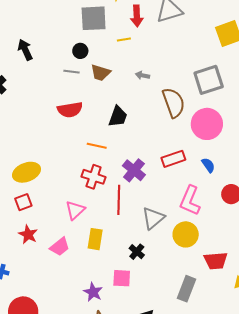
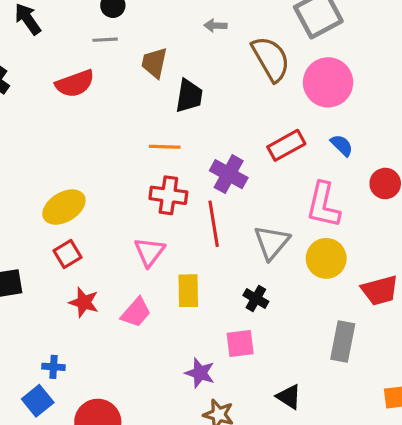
brown trapezoid: (101, 73) -> (154, 63), moved, turned 95
red semicircle: (70, 110) -> (75, 84), moved

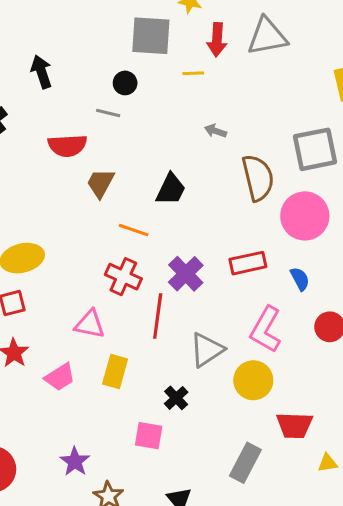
brown trapezoid: (154, 63) -> (100, 183), moved
pink triangle: (150, 252) -> (90, 324), turned 48
purple star: (200, 373) -> (75, 462), moved

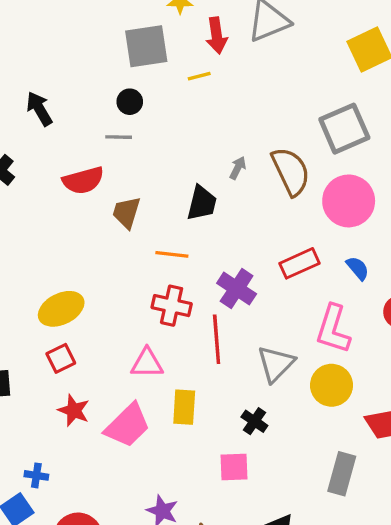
gray arrow: (215, 131) -> (238, 168), moved, turned 110
pink trapezoid: (60, 377) -> (128, 425), size x1.4

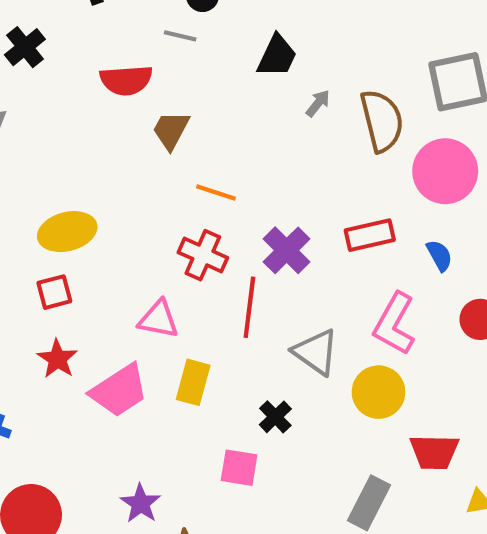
black trapezoid: (202, 203) -> (277, 56), moved
gray triangle: (276, 364) -> (316, 352), turned -51

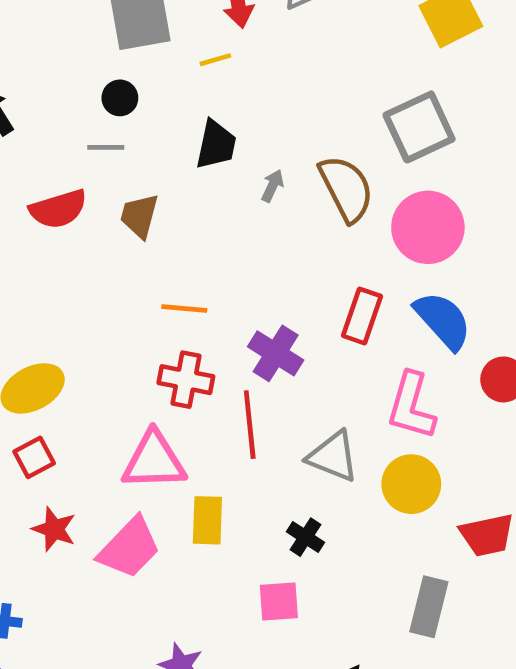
brown trapezoid: (171, 130) -> (139, 216), moved
red rectangle: (370, 235) -> (362, 316), turned -45
blue semicircle: (439, 255) -> (443, 320), size x1.8
pink triangle: (158, 319) -> (154, 461), size x1.4

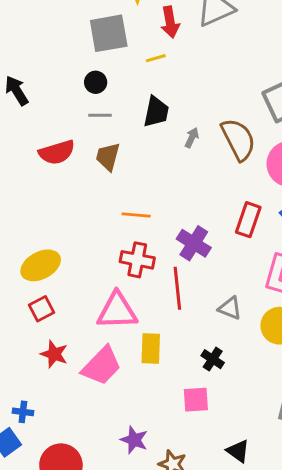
gray line: (106, 147) -> (100, 115), moved
gray triangle: (333, 456) -> (230, 308), size x0.7

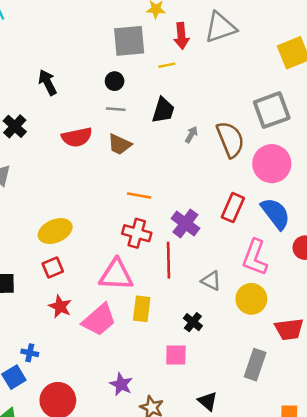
brown trapezoid: (108, 157) -> (120, 144), turned -85

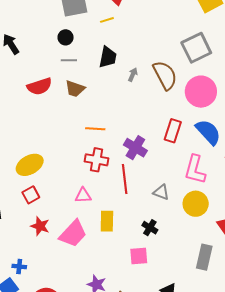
pink triangle: (116, 275) -> (83, 195), size x0.6

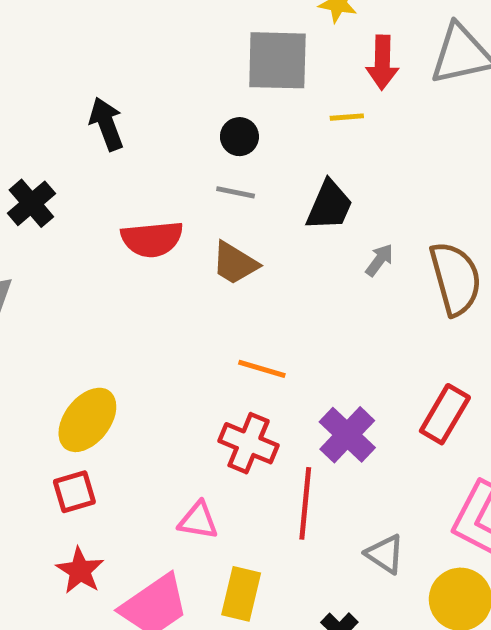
yellow ellipse: (30, 165) -> (87, 420), turned -36

